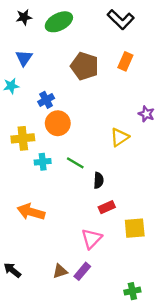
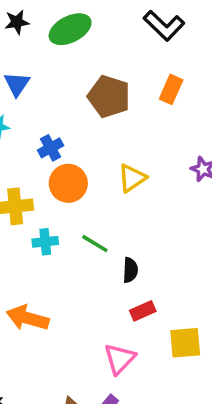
yellow triangle: (120, 137) -> (132, 178), moved

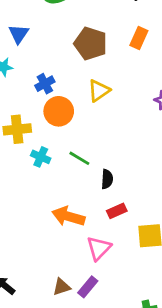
yellow triangle: (132, 178) -> (99, 91), moved
cyan cross: (45, 242) -> (41, 157), turned 30
orange arrow: (28, 318) -> (68, 216), moved

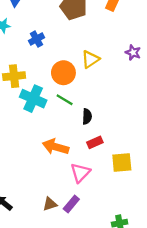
yellow triangle: (99, 91) -> (90, 59), moved
orange circle: (59, 111) -> (63, 73), moved
cyan cross: (41, 157) -> (33, 99), size x1.6

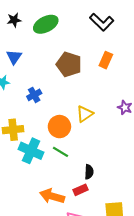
black semicircle: (87, 117) -> (89, 172), moved
red rectangle: (95, 142) -> (81, 190), moved

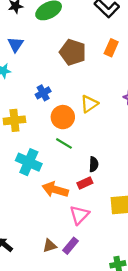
blue cross: (34, 95) -> (43, 93), moved
cyan cross: (31, 151) -> (29, 162), moved

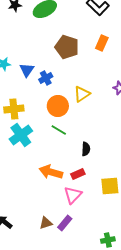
blue triangle: (16, 44) -> (27, 70), moved
blue cross: (43, 93) -> (46, 78), moved
cyan cross: (29, 162) -> (21, 135), moved, turned 30
red rectangle: (85, 183) -> (78, 174), moved

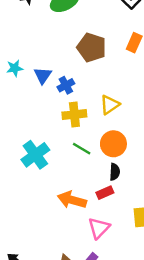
orange circle: (58, 106) -> (113, 144), moved
yellow cross: (14, 109) -> (74, 115), moved
red rectangle: (78, 174) -> (105, 193), moved

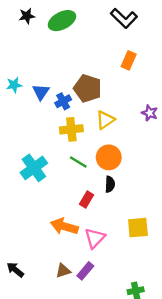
brown pentagon: (91, 47) -> (88, 88), moved
red rectangle: (105, 193) -> (87, 199), moved, turned -35
orange arrow: (72, 200) -> (64, 226), moved

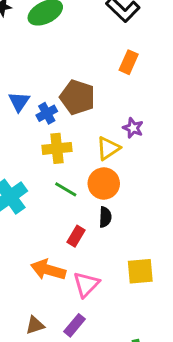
purple star: (150, 113) -> (133, 128), moved
yellow triangle: (105, 120) -> (108, 148), moved
brown triangle: (63, 271) -> (35, 325), moved

